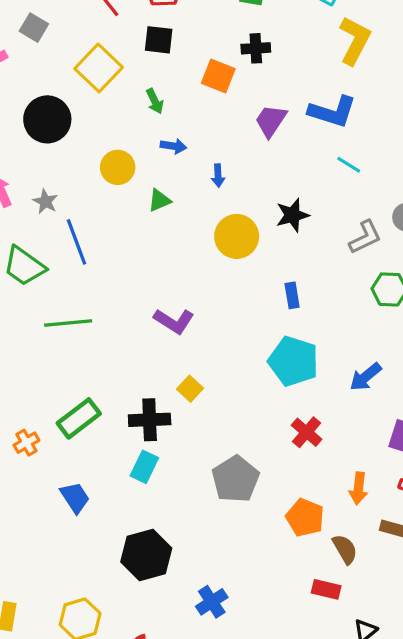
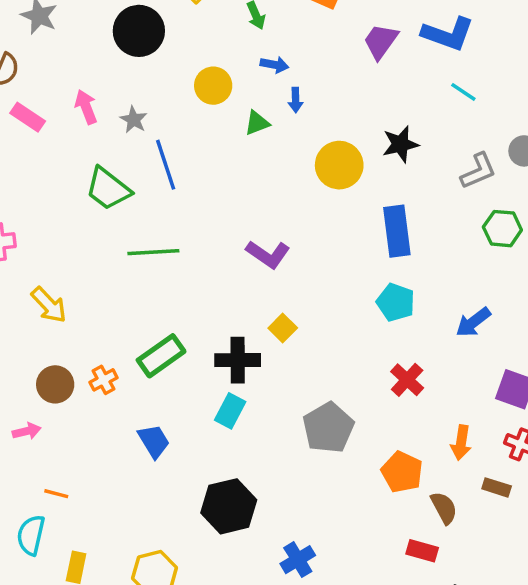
blue arrow: (218, 176) -> (296, 100), moved
blue rectangle: (292, 295) -> (397, 231), size x1.8
cyan pentagon: (293, 361) -> (396, 302), size x0.7

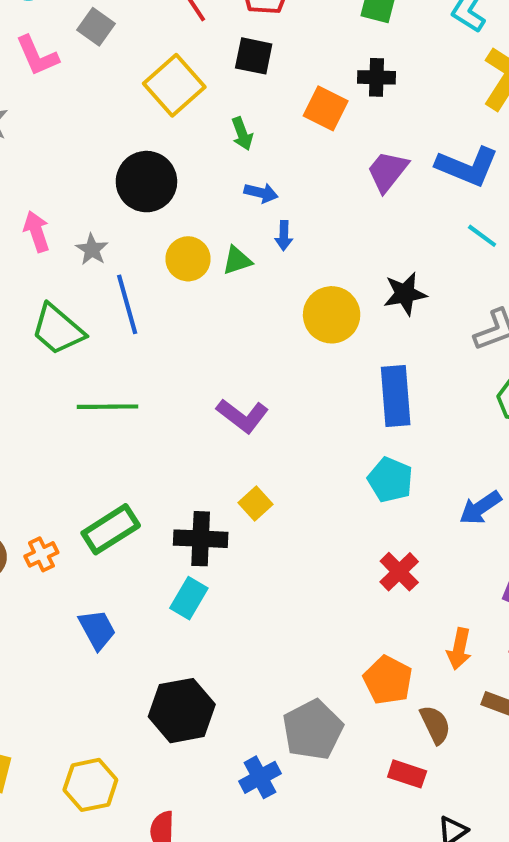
black circle: (139, 31) -> (146, 182), moved
yellow circle: (213, 86) -> (188, 259), moved
gray pentagon: (328, 428) -> (313, 730), moved

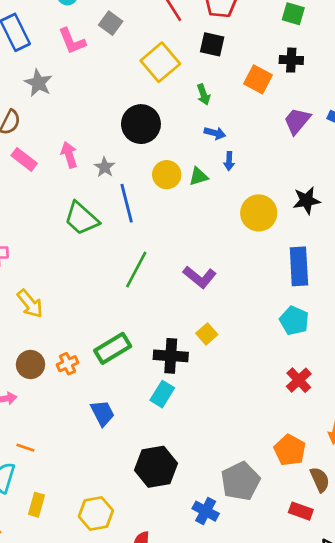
green line: (108, 407) -> (136, 269), moved, turned -63
blue cross: (260, 777) -> (206, 511), turned -35

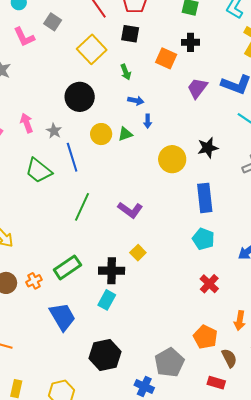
blue trapezoid: (103, 413) -> (62, 317), size x1.4

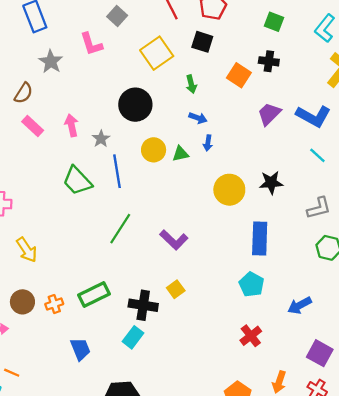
pink L-shape: (24, 37) -> (91, 44), moved
blue trapezoid: (62, 317) -> (80, 349), size x0.7

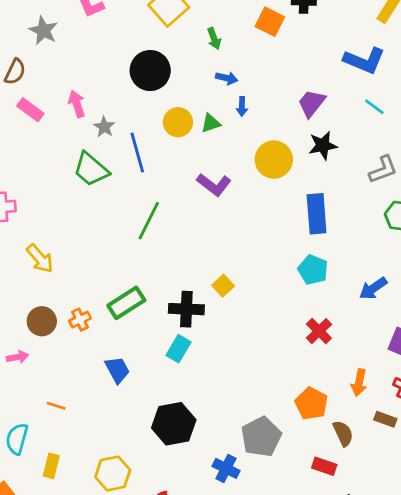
purple trapezoid: (269, 114) -> (312, 103), moved
gray star: (101, 139) -> (104, 127), moved
purple L-shape: (174, 240) -> (214, 185), moved
orange line: (12, 373) -> (56, 406), moved

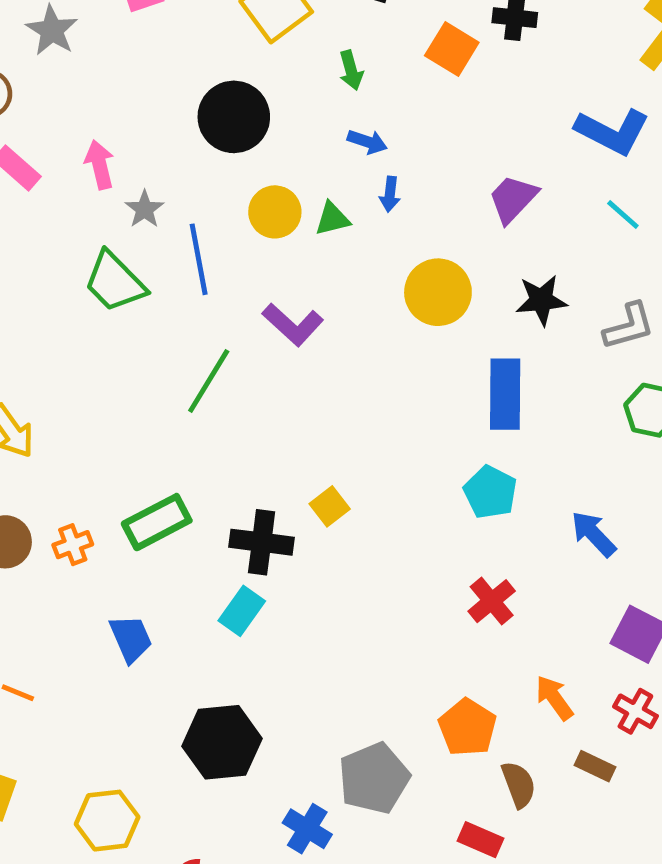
black star: (323, 145) -> (541, 300), moved
purple L-shape: (214, 185) -> (293, 325), moved
blue arrow: (373, 288) -> (594, 534), turned 76
orange arrow: (359, 383) -> (554, 698), turned 128

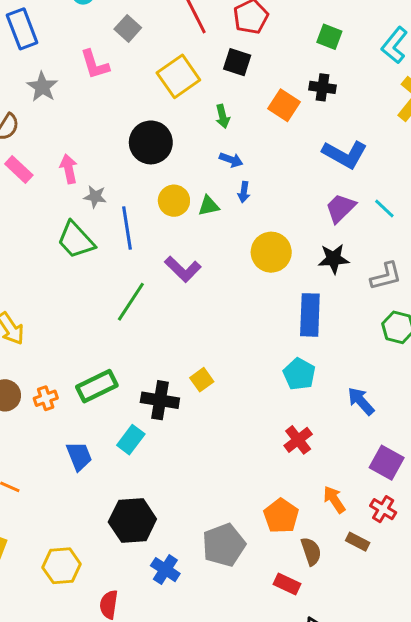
blue L-shape: (612, 132) -> (345, 154), moved
purple trapezoid: (513, 199) -> (340, 208), moved
gray star: (144, 209) -> (95, 197), turned -30
cyan rectangle: (242, 611) -> (131, 440), moved
blue cross: (307, 829) -> (165, 570), moved

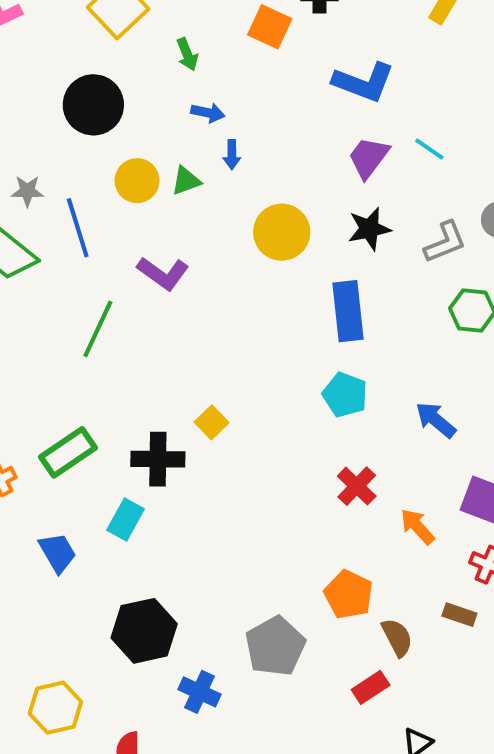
orange arrow: (334, 500) -> (417, 527), moved
red rectangle: (287, 584) -> (371, 687), turned -50

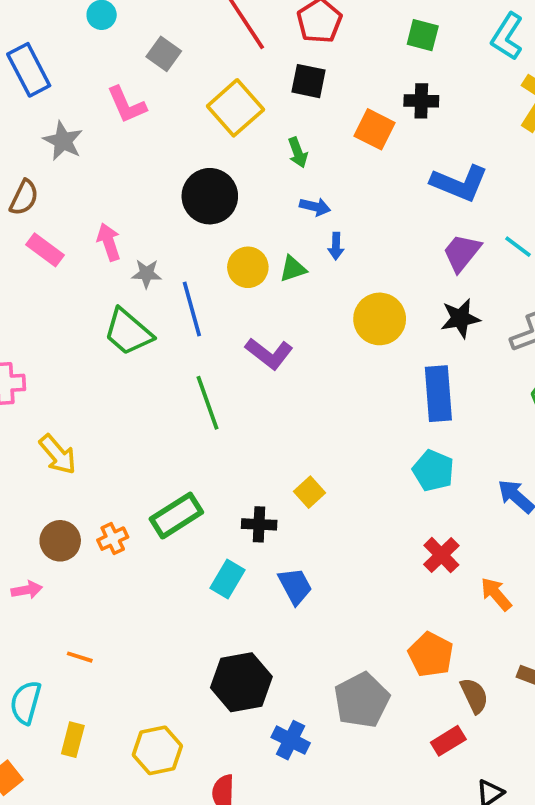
green line: (98, 329) -> (208, 403), turned -46
black cross: (158, 459) -> (259, 524), size x0.7
blue trapezoid: (58, 553) -> (295, 586), moved

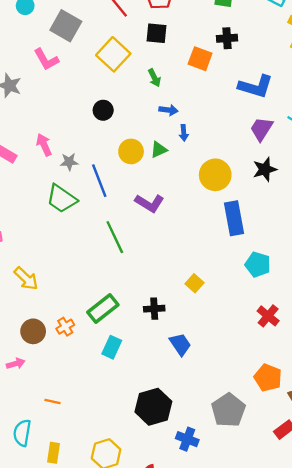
gray square: (164, 54) -> (66, 26), size x1.5
black circle: (210, 196) -> (103, 110), size x0.6
blue rectangle: (438, 394) -> (234, 218), moved
yellow square: (310, 492) -> (195, 283), moved
cyan rectangle: (228, 579) -> (112, 347), moved

